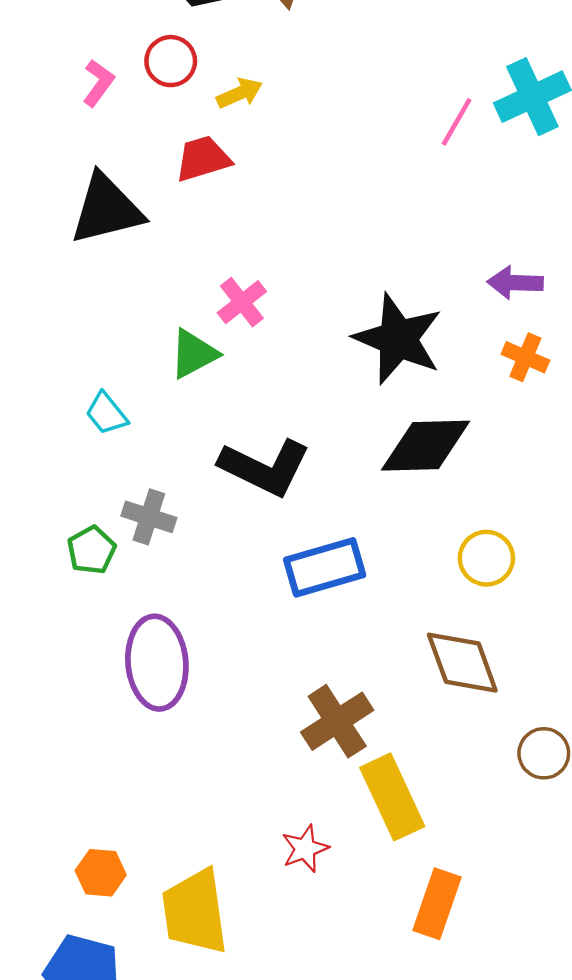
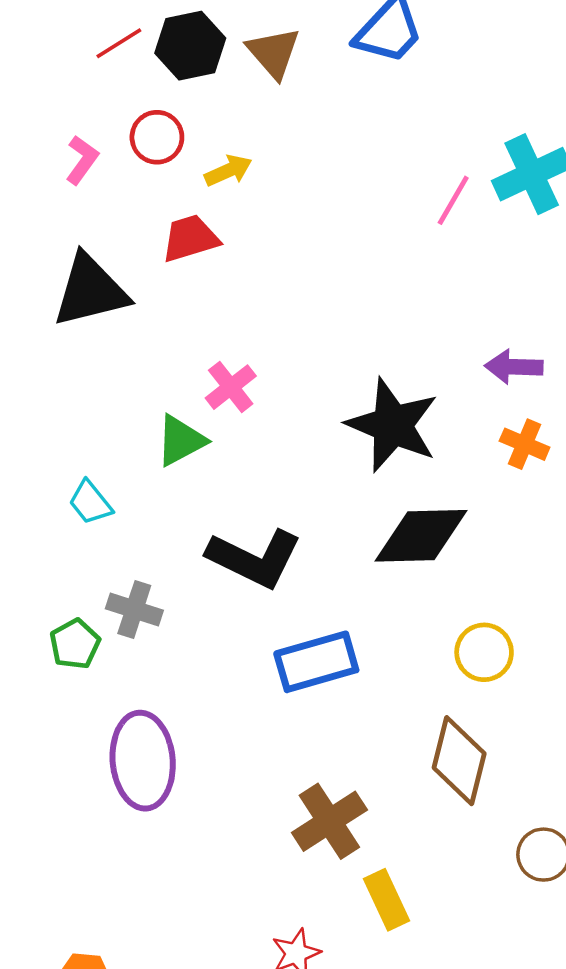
brown diamond: (462, 663) -> (459, 761), turned 34
yellow rectangle: (392, 797) -> (387, 900), size x0.7

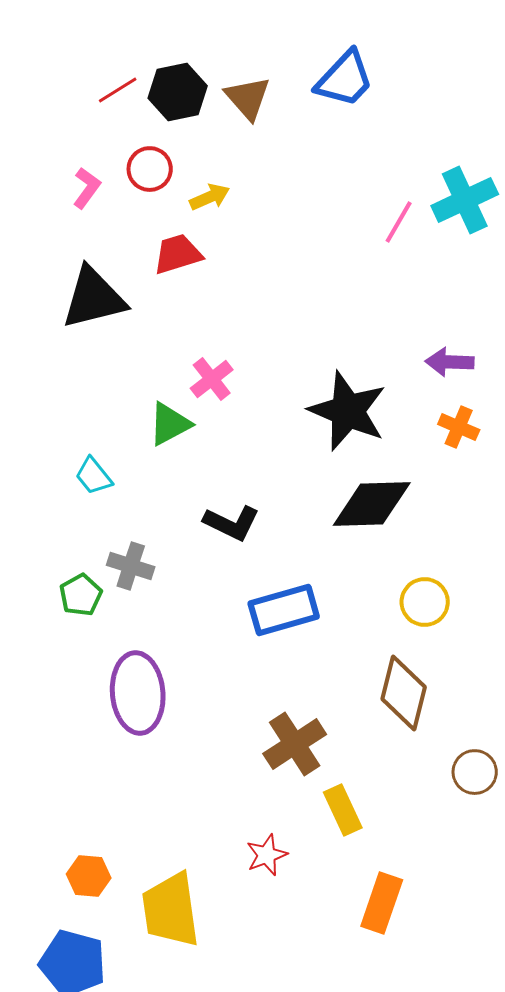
black L-shape: (254, 558) -> (232, 523), size x0.7

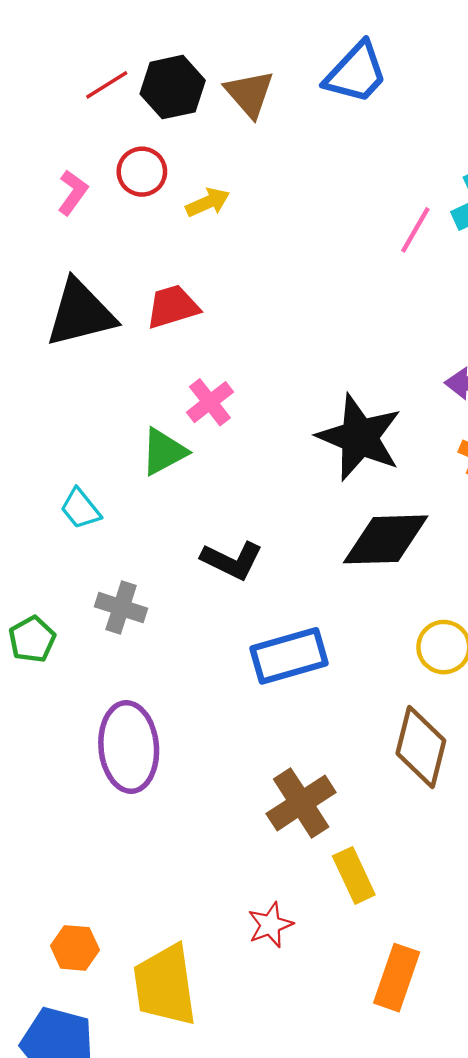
red trapezoid: (178, 254) -> (173, 307), moved
green pentagon: (81, 595) -> (32, 639), moved

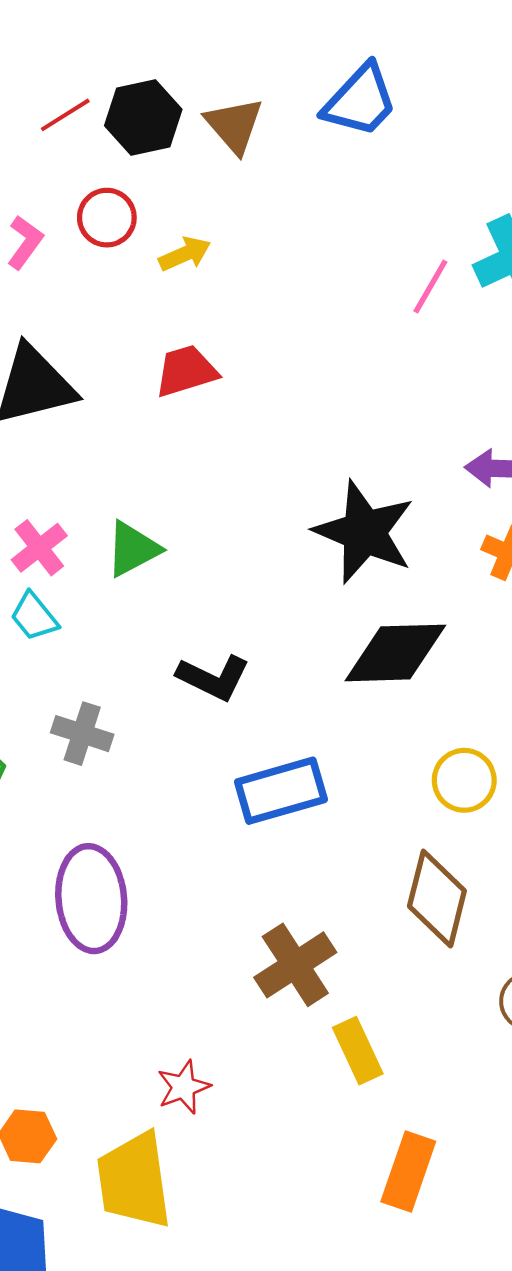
red trapezoid: (173, 307) -> (186, 371), moved
pink cross: (210, 402) -> (39, 548), moved
red star: (270, 925) -> (184, 1087), moved

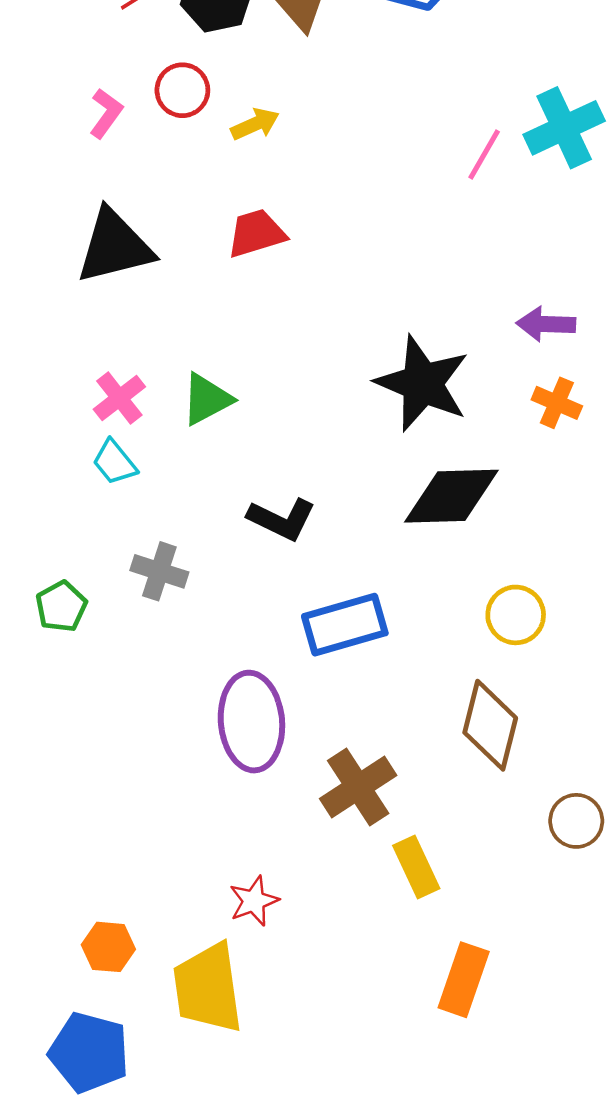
purple ellipse: (91, 899) -> (251, 722), moved

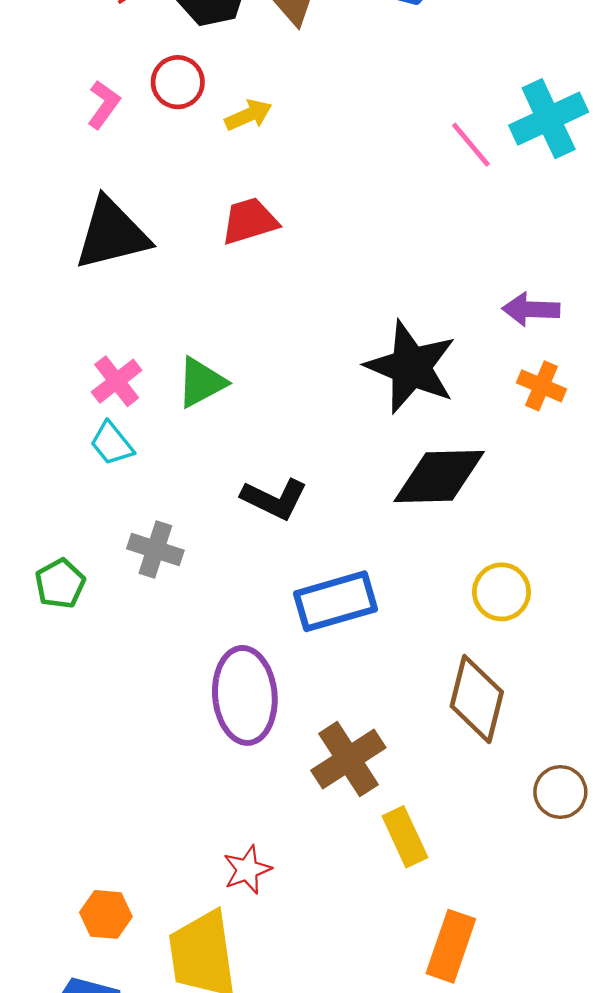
pink line: (484, 154) -> (471, 145), turned -70

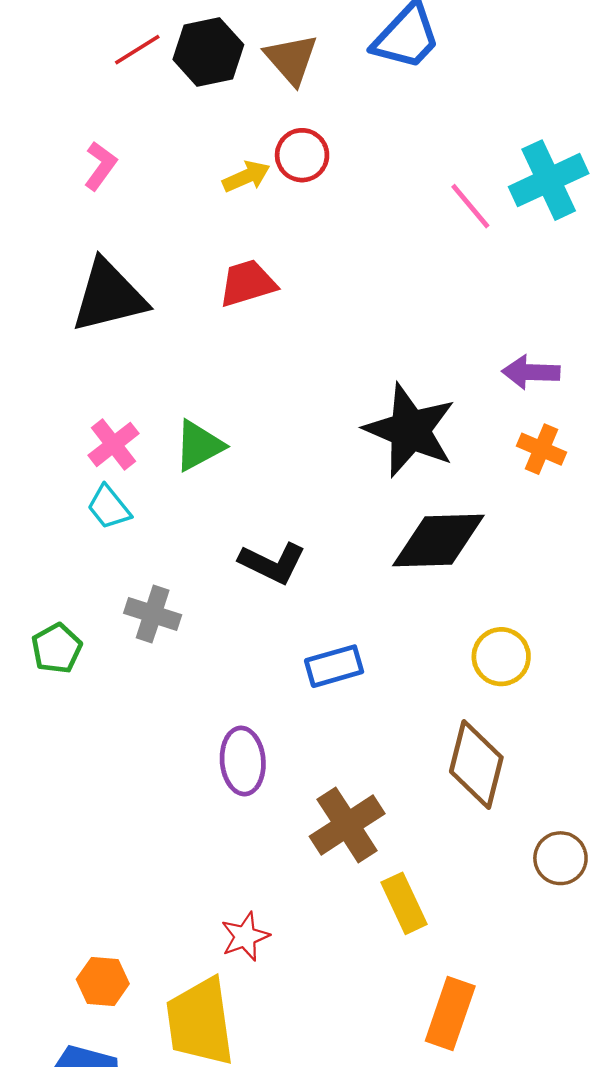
red circle: (178, 82) -> (302, 155), moved
blue rectangle: (336, 601) -> (334, 666), size x0.7
purple ellipse: (245, 695) -> (243, 761), size x0.7

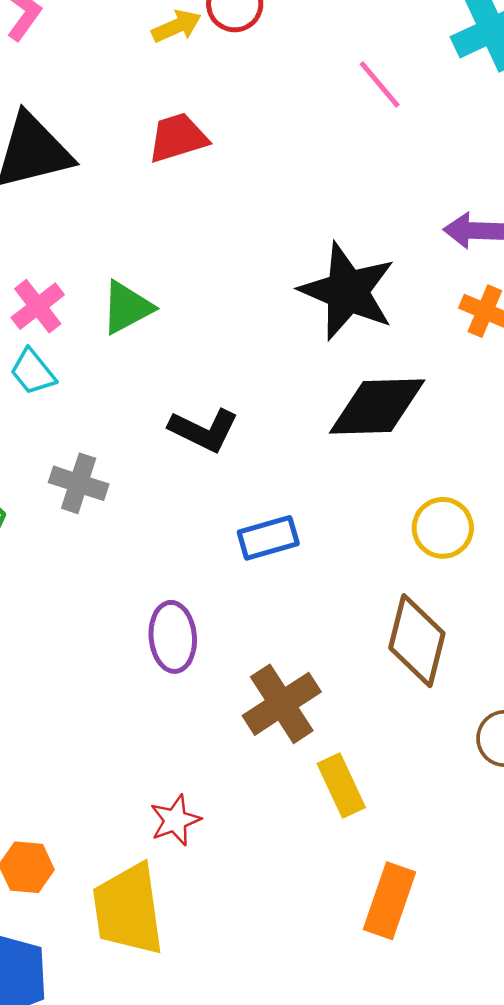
pink line: (470, 206) -> (380, 84), moved

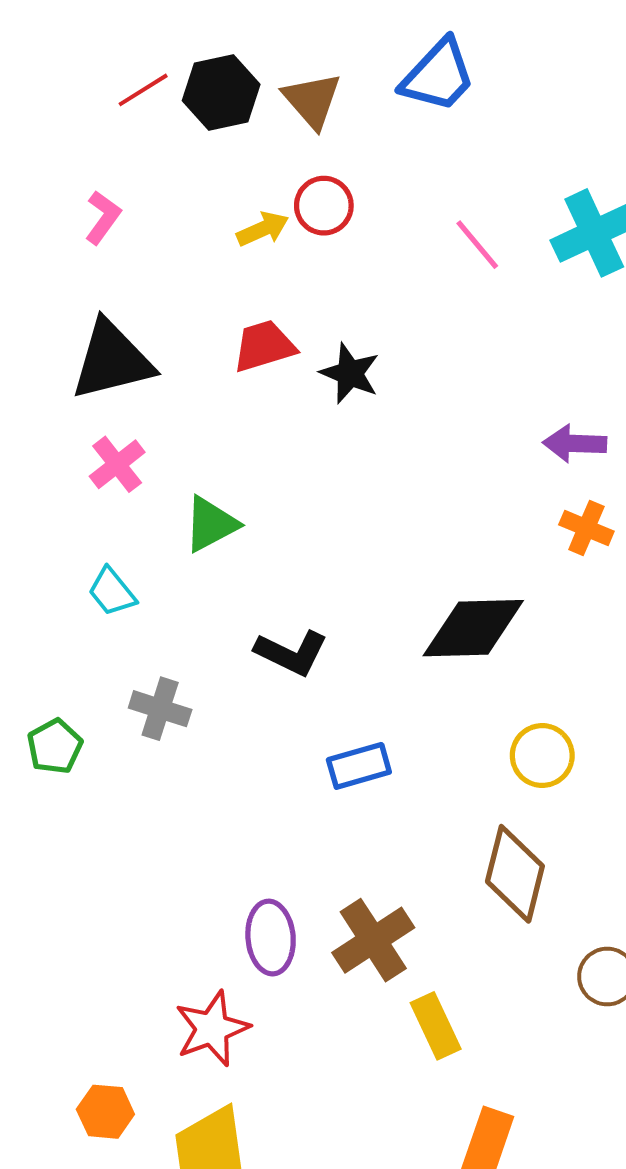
pink line: (380, 84) -> (477, 245), moved
black star: (347, 291) -> (350, 373), moved, size x0.6
pink cross: (38, 306) -> (117, 464), moved
purple ellipse: (173, 637) -> (271, 938), moved
red star: (175, 820) -> (212, 1029), moved, size x1.4

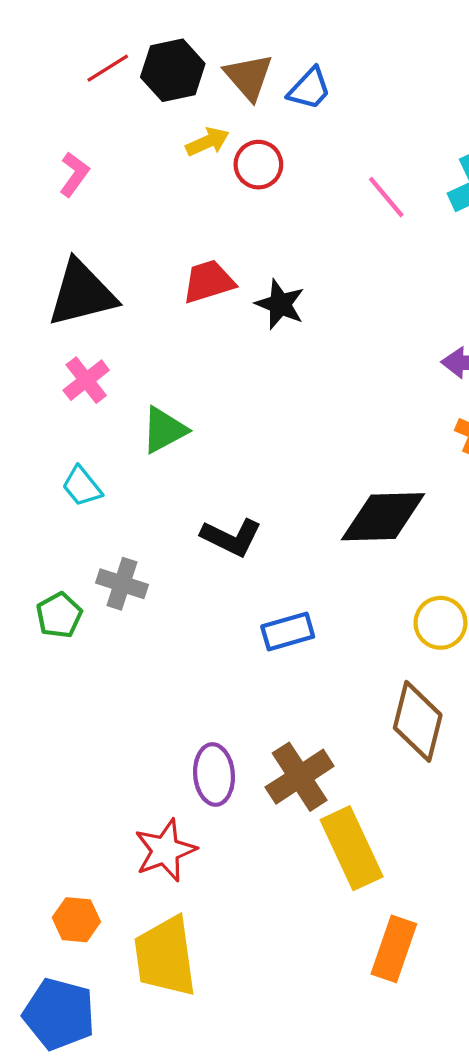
blue trapezoid: (438, 76) -> (309, 89), moved, size x0.7
yellow arrow: (263, 229) -> (208, 142), moved
green pentagon: (55, 746) -> (59, 615), moved
yellow rectangle: (436, 1026) -> (352, 848), size x1.5

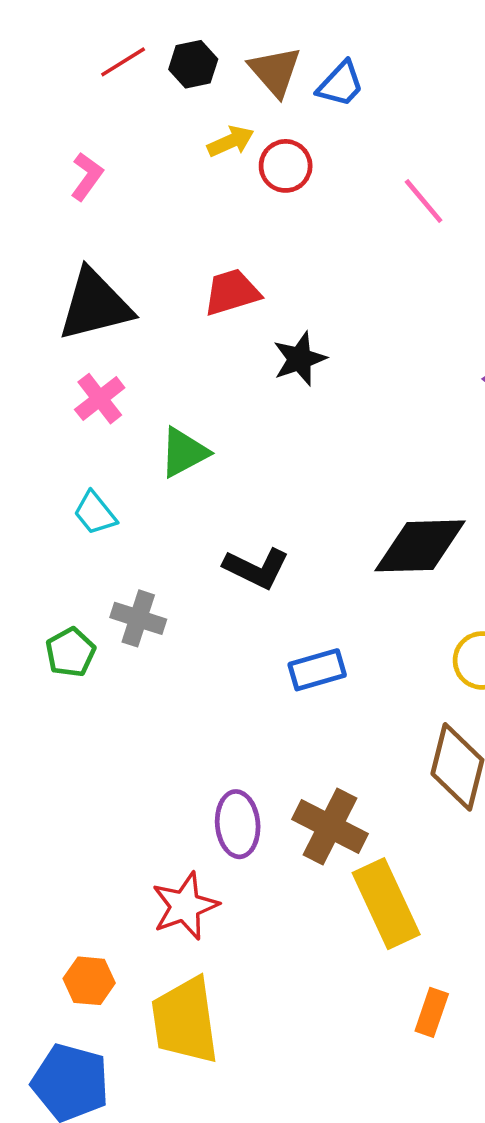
black hexagon: (173, 70) -> (193, 64), size x0.7
black star: (280, 304) -> (300, 359), moved, turned 30
brown cross: (300, 777) -> (330, 826), turned -30
orange rectangle: (394, 949) -> (432, 1012), size x0.7

